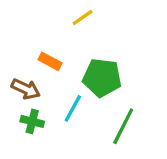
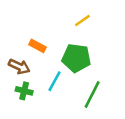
yellow line: (83, 17) -> (82, 20), moved

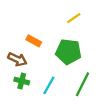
cyan line: (55, 81) -> (49, 85), moved

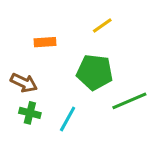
orange rectangle: (34, 41) -> (45, 42), moved, turned -32
green line: (83, 84) -> (129, 101), moved, turned 40

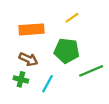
orange rectangle: (45, 42) -> (32, 29), size x1.6
brown arrow: (24, 83) -> (28, 59), moved

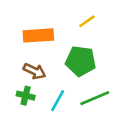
green line: (91, 71) -> (95, 98), moved

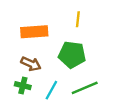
yellow line: (87, 21) -> (78, 19), turned -49

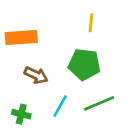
orange rectangle: (34, 32) -> (21, 38), moved
green cross: (23, 86) -> (21, 114), moved

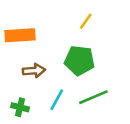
yellow line: (91, 23) -> (86, 21), turned 30
brown arrow: (36, 75) -> (34, 71), turned -30

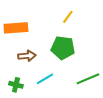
green line: (93, 97) -> (88, 79), moved
cyan line: (57, 100) -> (45, 79), turned 30

